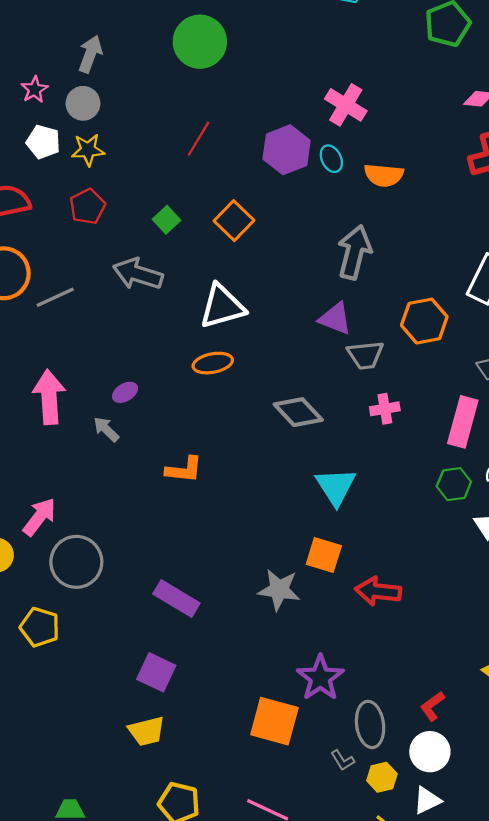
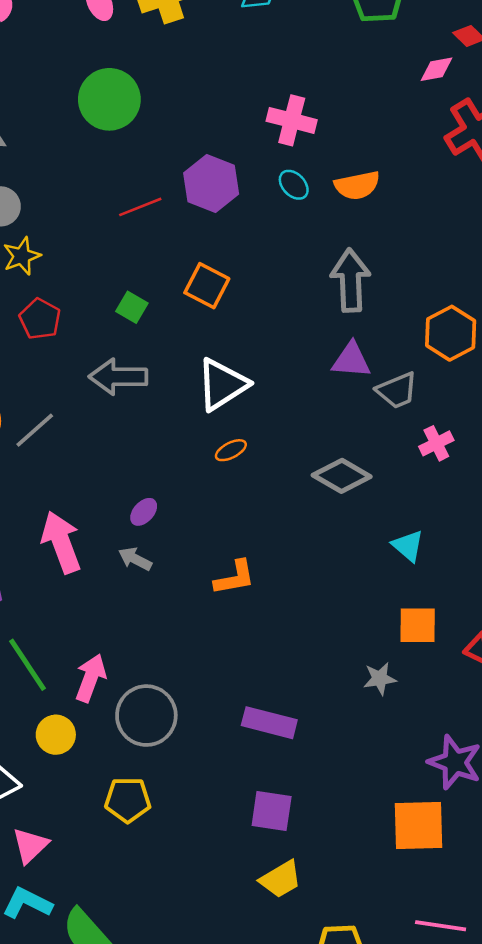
red line: (199, 139) -> (140, 207), turned 54
purple hexagon: (287, 150) -> (211, 184), moved
orange ellipse: (213, 363) -> (231, 450), size x0.7
cyan triangle: (336, 487) -> (408, 546), size x0.7
gray star: (279, 590) -> (380, 679), size x0.7

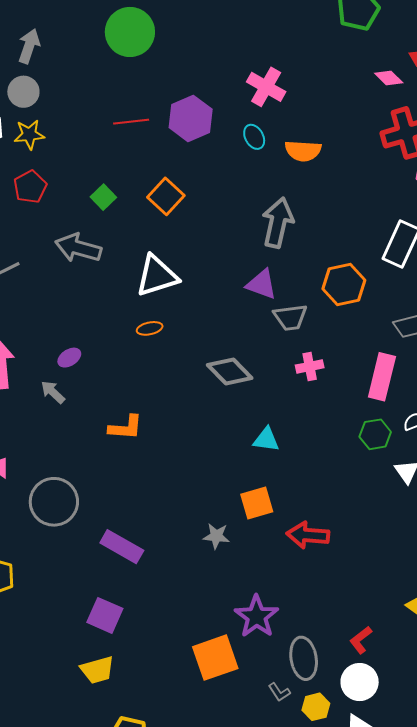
pink diamond: (436, 69) -> (389, 78), turned 40
cyan triangle: (408, 546) -> (266, 440), turned -48
orange square: (418, 625) -> (257, 503), turned -32
gray circle: (146, 716) -> (54, 502), moved
orange square: (419, 825) -> (215, 658), turned -33

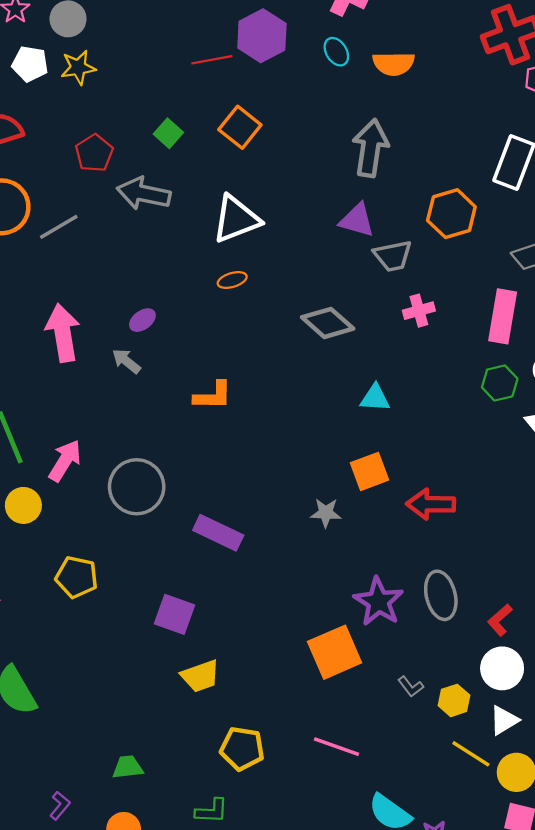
red line: (131, 122) -> (212, 60), moved
red pentagon: (30, 187) -> (94, 153), moved
purple square: (105, 615) -> (175, 614), moved
gray ellipse: (304, 658) -> (441, 595), moved

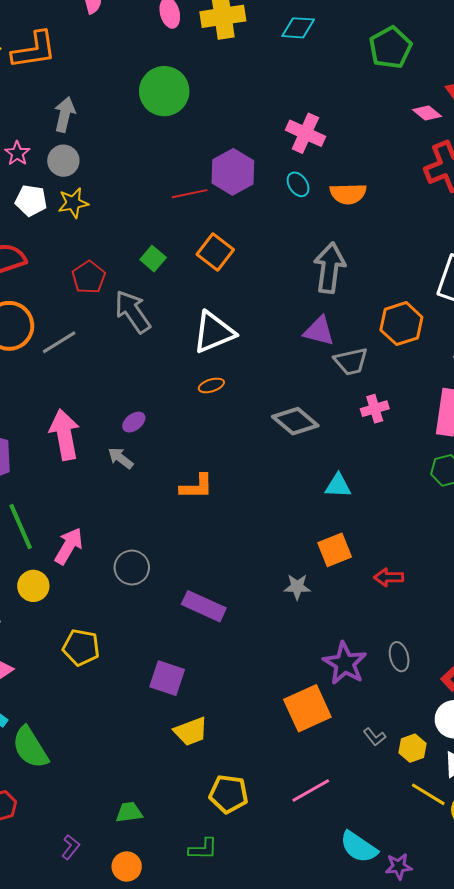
gray arrow: (144, 194) -> (133, 312), turned 45
gray circle: (137, 487) -> (132, 568), size x0.7
red arrow: (431, 504) -> (389, 577), size x0.7
gray ellipse: (441, 595) -> (399, 657), size x0.7
pink line: (336, 747) -> (311, 791), turned -48

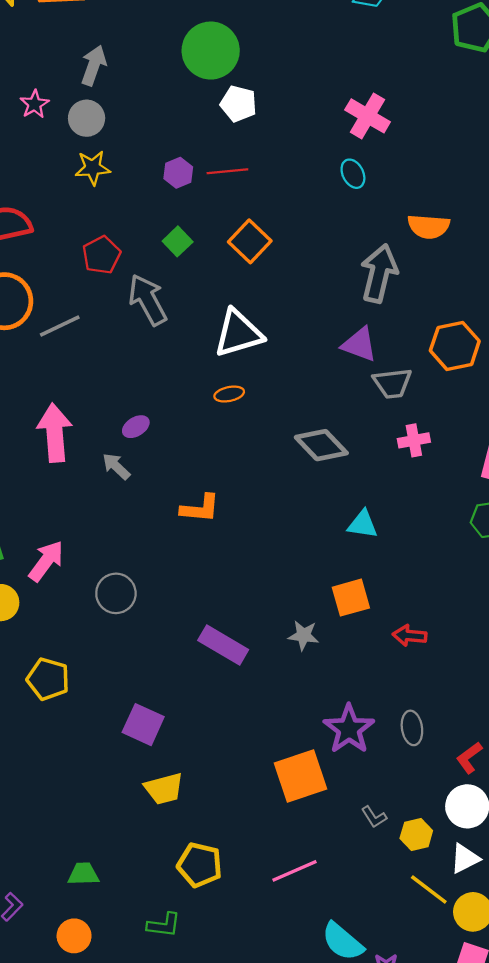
purple hexagon: (233, 172) -> (178, 173), moved, size x0.6
orange semicircle: (348, 194) -> (429, 226), moved
white pentagon: (31, 201) -> (238, 104), moved
purple rectangle: (204, 606) -> (223, 645), moved

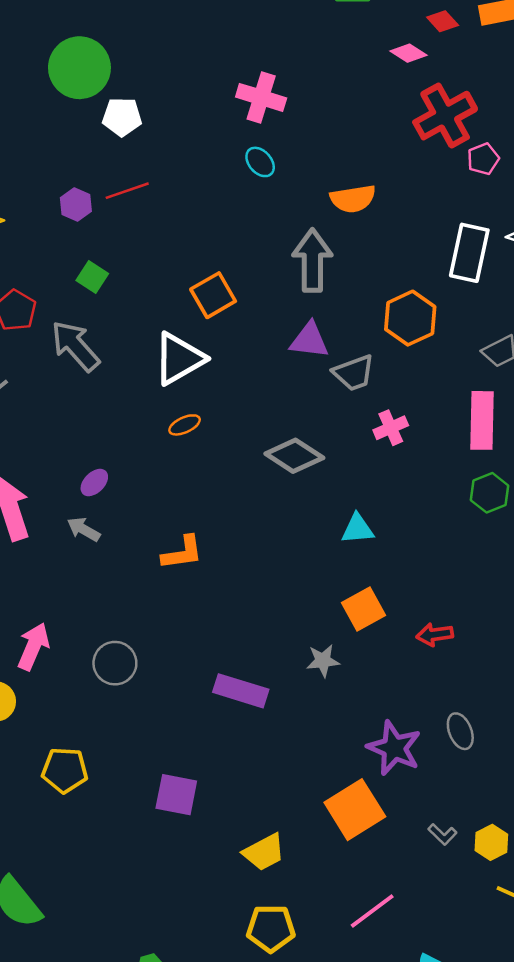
orange square: (250, 241) -> (213, 295), moved, turned 30
yellow trapezoid: (164, 789) -> (264, 852), moved

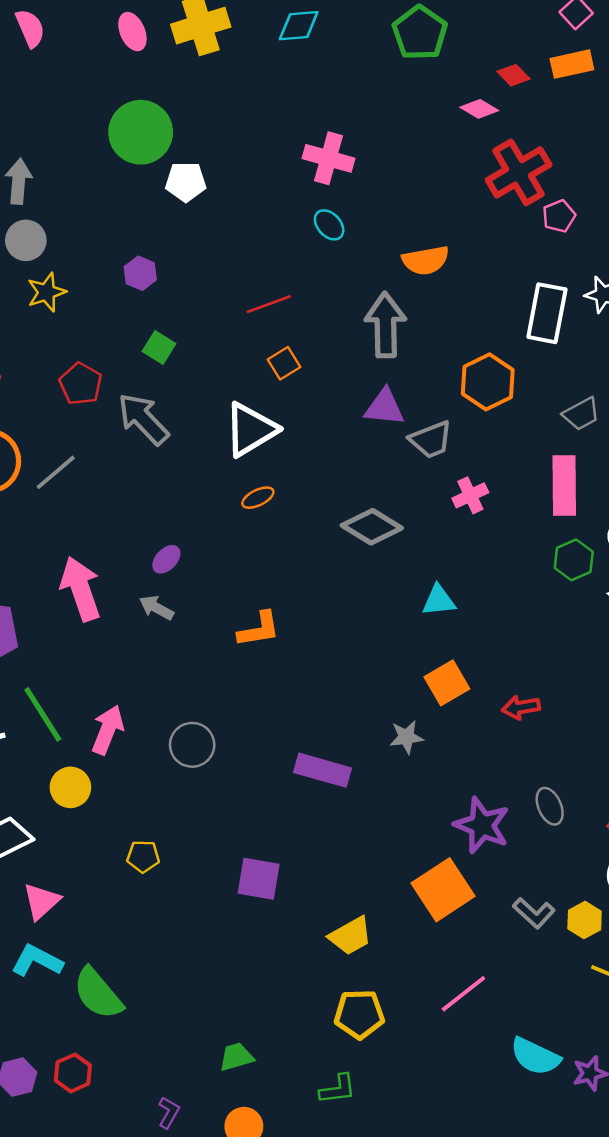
red line: (127, 191) -> (269, 304), moved
orange square: (213, 295) -> (284, 363), size x0.7
yellow pentagon: (65, 770) -> (143, 856), size x0.7
gray L-shape: (442, 834) -> (534, 913), size x1.4

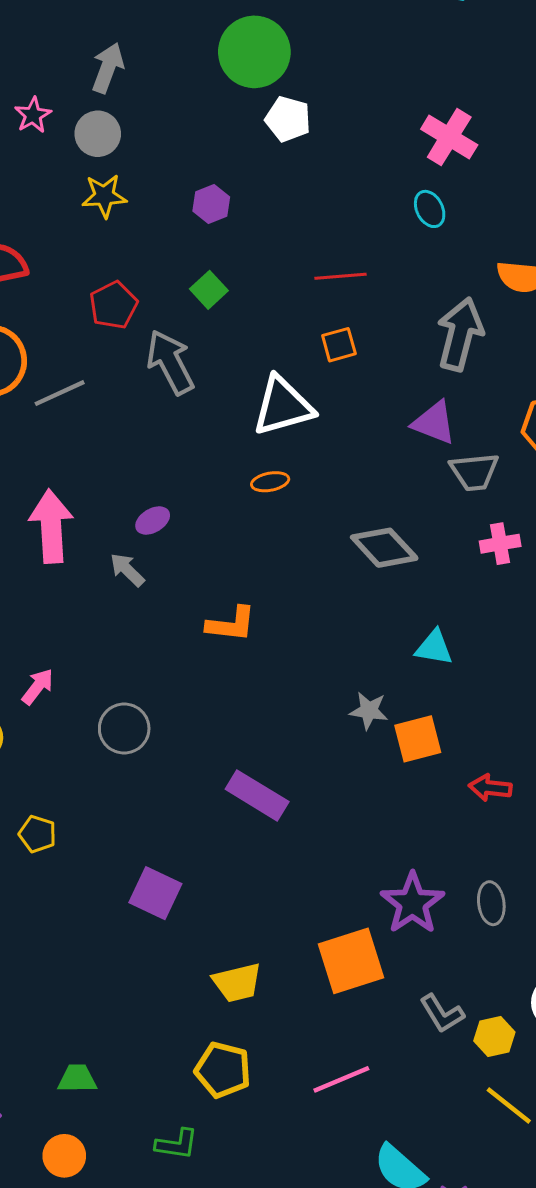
pink arrow: (108, 730) -> (38, 687), size x0.7
gray star: (406, 737) -> (369, 711), moved

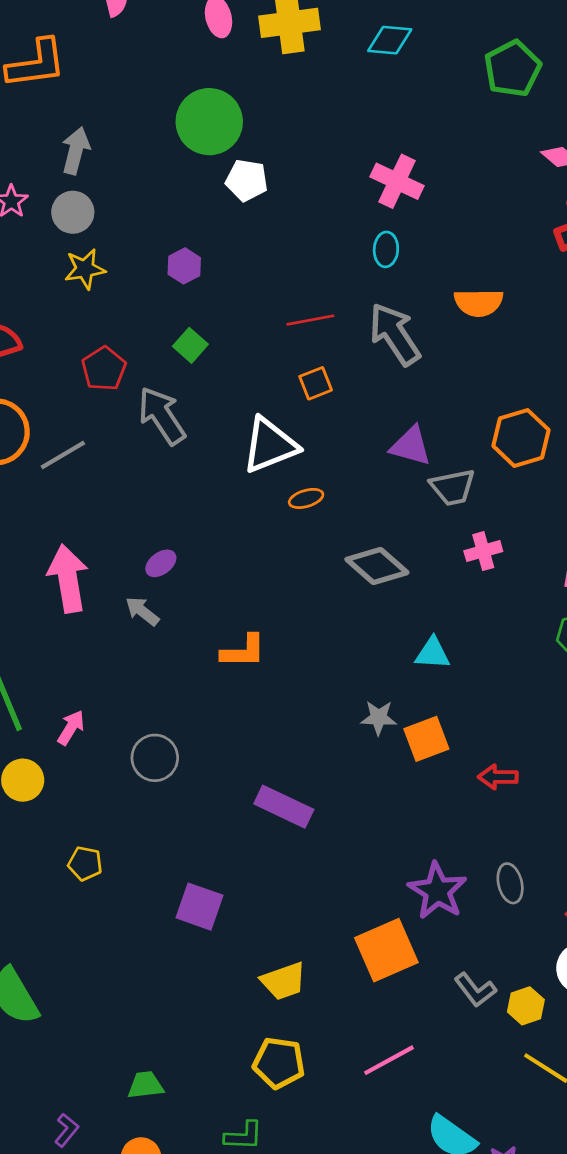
cyan ellipse: (430, 209) -> (386, 249), turned 36
gray arrow: (460, 334) -> (395, 334), moved, turned -42
orange ellipse: (270, 482) -> (306, 498), moved

